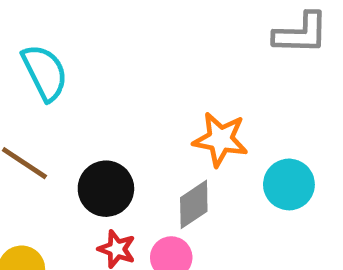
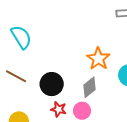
orange star: (220, 139) -> (98, 59), turned 30

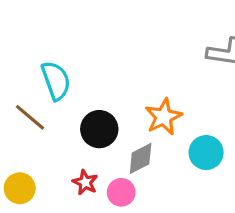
cyan semicircle: (21, 37) -> (56, 81), moved
black circle: (52, 84) -> (99, 129), moved

